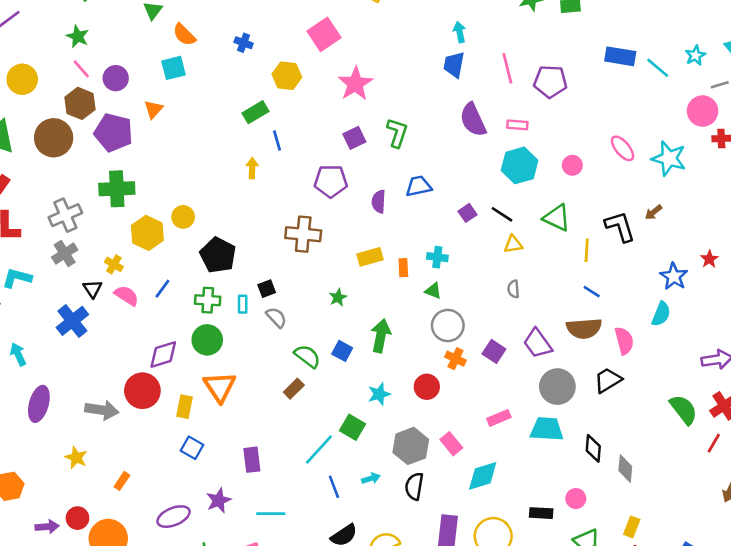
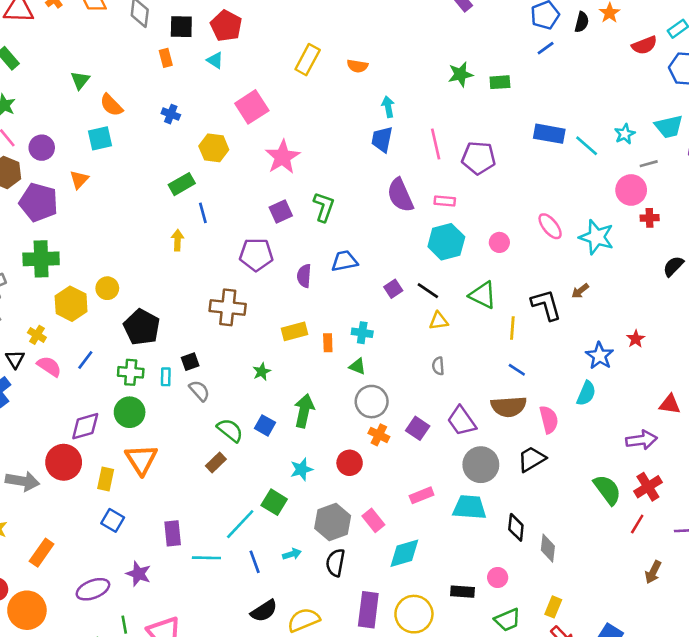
orange rectangle: (122, 481) -> (42, 553), size x1.5
purple star: (219, 500) -> (138, 574), turned -30
cyan line: (271, 514) -> (206, 558), moved

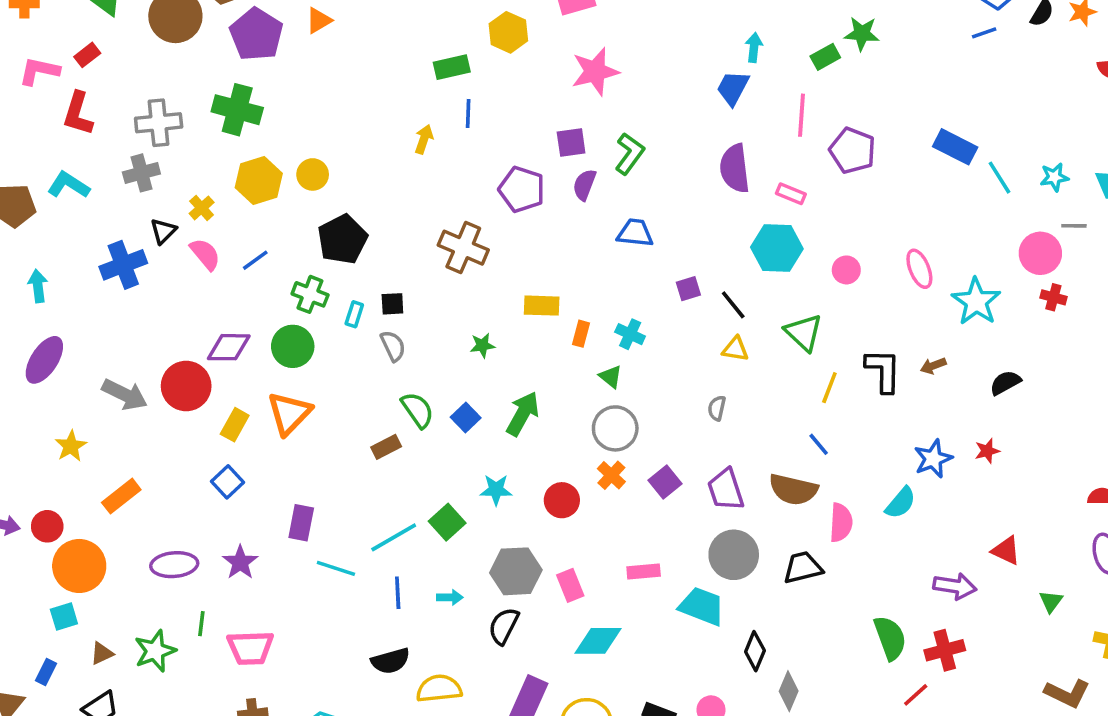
green rectangle: (500, 82) -> (825, 57), moved, turned -42
black semicircle: (673, 266) -> (1005, 383), moved
purple semicircle: (304, 276) -> (584, 185), moved

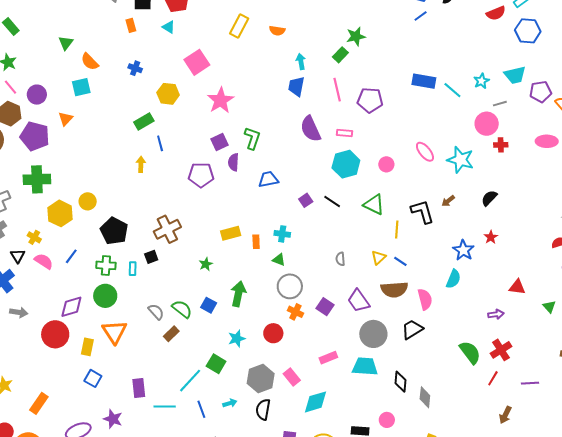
brown cross: (463, 248) -> (167, 229), moved, turned -32
gray semicircle: (393, 346) -> (156, 312), moved
yellow triangle: (735, 349) -> (379, 257), moved, turned -35
gray arrow: (125, 394) -> (19, 312), moved, size x0.7
purple arrow: (955, 586) -> (496, 314), size x0.7

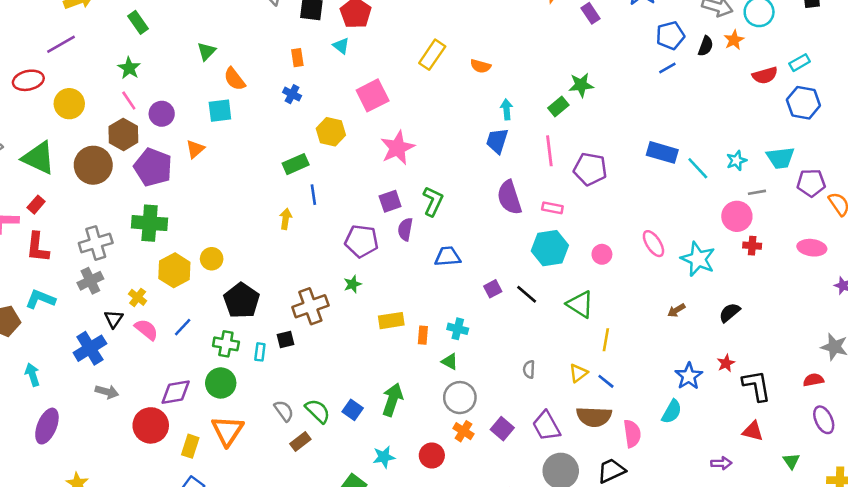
orange rectangle: (131, 25) -> (297, 58), moved
black L-shape: (422, 212) -> (757, 386), moved
green star: (206, 264) -> (353, 284), moved

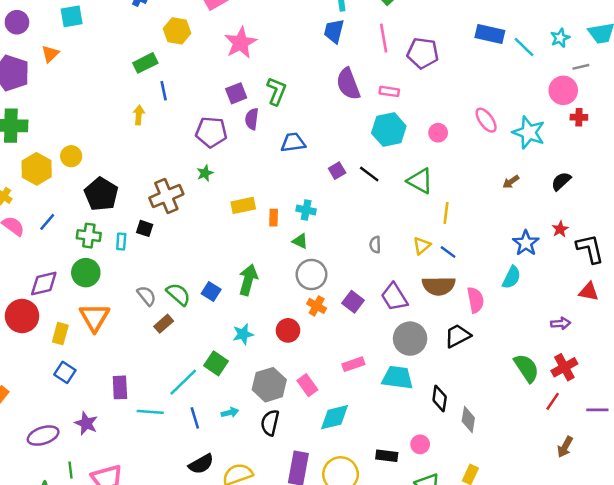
black square: (285, 339) -> (145, 228), turned 35

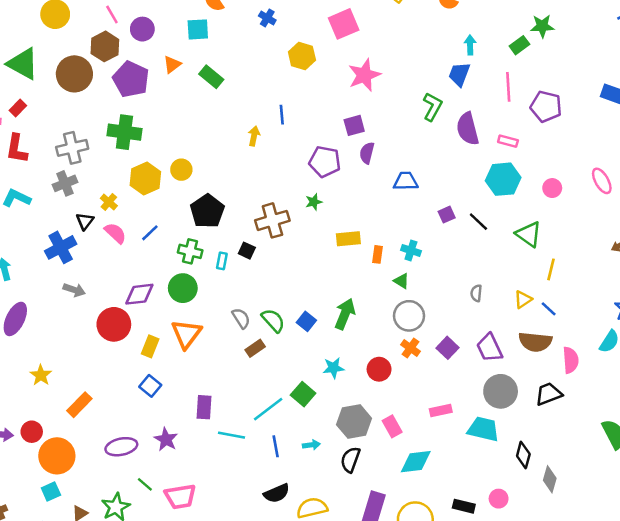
green rectangle: (145, 63) -> (211, 77), moved, turned 60
green L-shape: (276, 91) -> (432, 107), moved
green line: (71, 470) -> (145, 484), turned -49

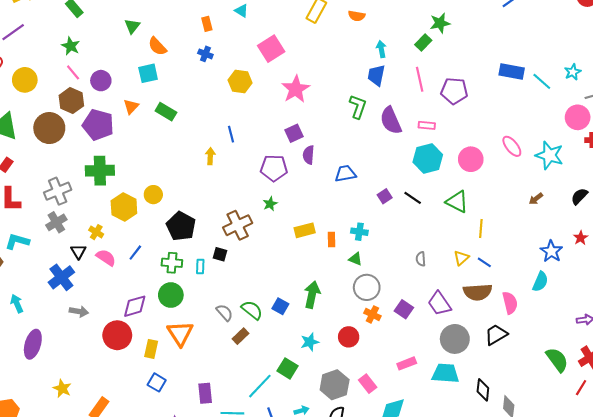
pink circle: (552, 188) -> (471, 159), size x1.5

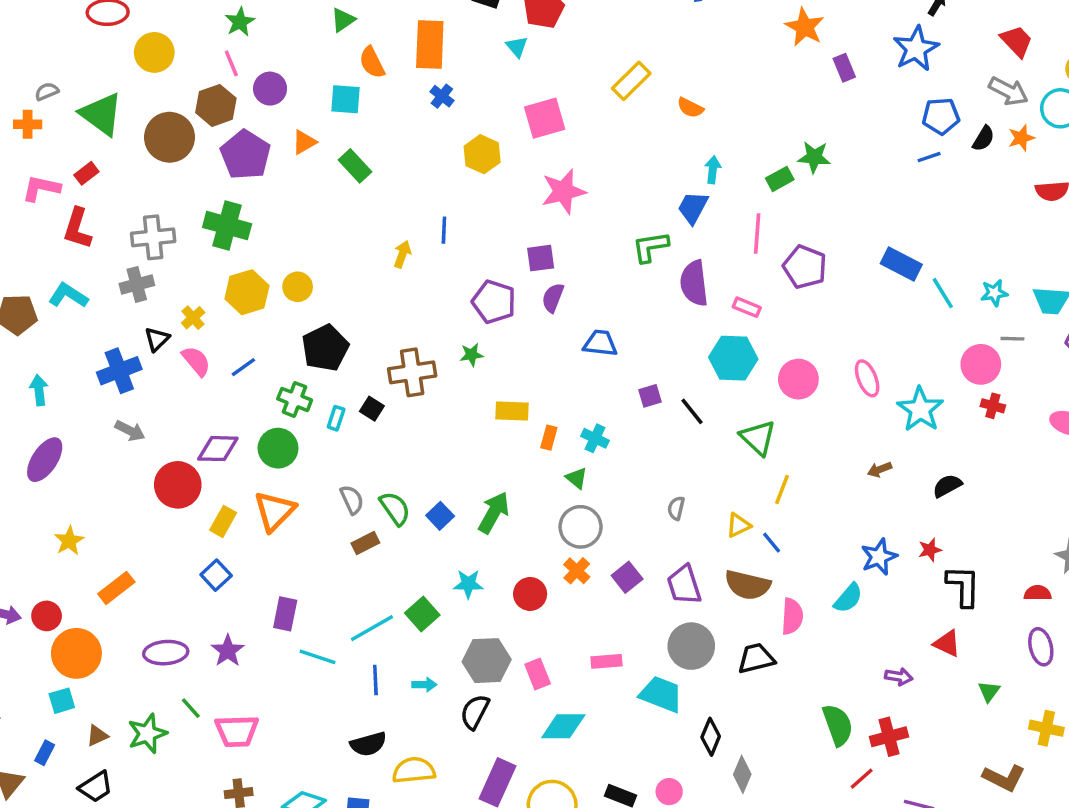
orange rectangle: (207, 24) -> (430, 44), moved, size x2.0
green L-shape: (358, 107) -> (650, 247), turned -135

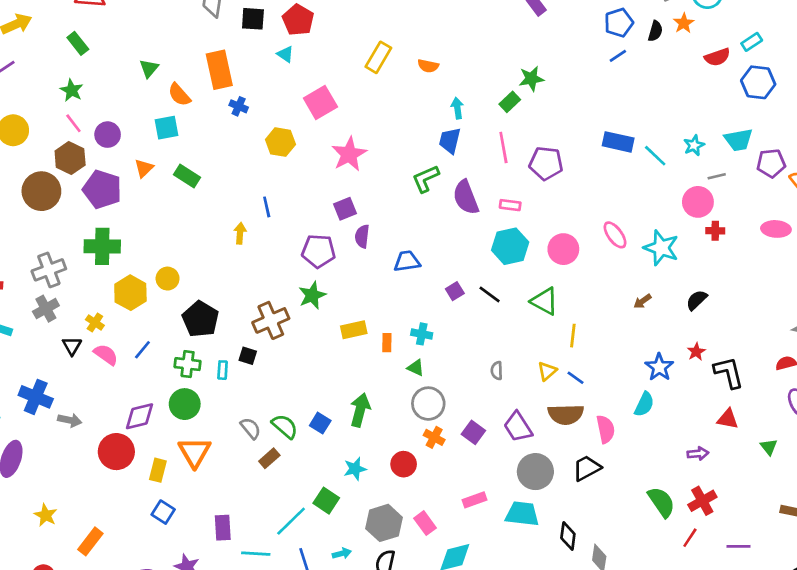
green star: (472, 355) -> (312, 295), size x1.5
blue cross: (119, 371) -> (36, 397), moved, turned -32

